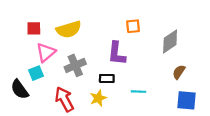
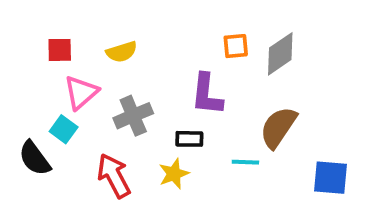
yellow semicircle: (69, 29) -> (122, 52), size x0.7
gray diamond: (170, 41) -> (280, 54), moved
brown semicircle: (179, 72) -> (278, 127), moved, size x1.6
cyan square: (36, 73) -> (64, 129), turned -32

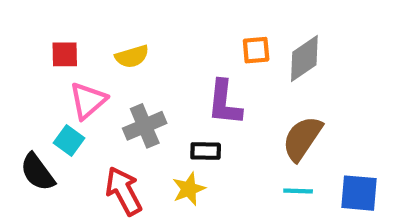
cyan line: (245, 162) -> (298, 191), moved

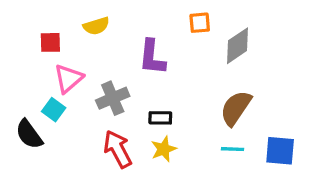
orange square: (256, 50) -> (200, 23), moved
yellow semicircle: (132, 56) -> (96, 26), moved
purple L-shape: (225, 103) -> (152, 57), moved
yellow star: (189, 189) -> (164, 149), moved
red arrow: (124, 191) -> (118, 149), moved

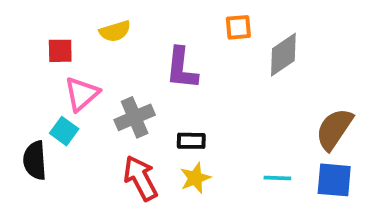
brown semicircle: (236, 108) -> (334, 129), moved
black semicircle: (29, 134) -> (35, 160), turned 32

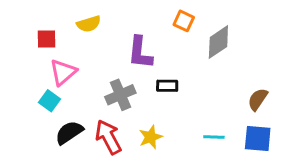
orange square: (238, 27) -> (184, 21), turned 30
gray cross: (135, 117) -> (120, 95), moved
brown semicircle: (334, 129) -> (258, 99), size x0.7
black rectangle: (191, 141) -> (167, 86), moved
black semicircle: (35, 160) -> (69, 133), moved, turned 60

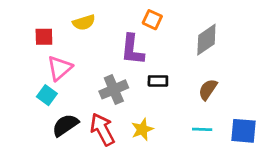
orange square: (184, 21) -> (152, 20), moved
brown semicircle: (258, 99) -> (208, 89), moved

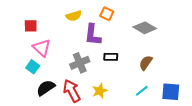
yellow semicircle: (84, 22) -> (74, 16), moved
gray diamond: (206, 40) -> (145, 28), turned 65
pink triangle: (60, 68) -> (42, 48), turned -36
cyan line: (202, 129) -> (142, 91), turned -40

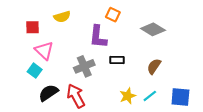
yellow semicircle: (74, 16) -> (62, 17), moved
yellow star: (100, 91) -> (128, 96), moved

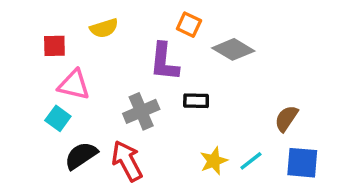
gray diamond: (153, 29) -> (233, 49), moved
pink triangle: (44, 51) -> (74, 85), turned -30
brown semicircle: (154, 66) -> (286, 118), moved

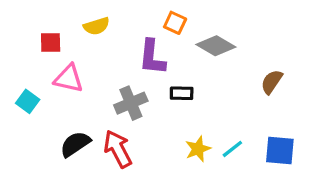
cyan square: (58, 118) -> (28, 101), moved
brown semicircle: (286, 118) -> (272, 82), moved

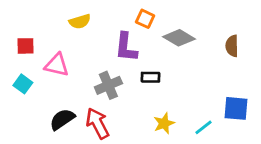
red square: (51, 42) -> (26, 46), moved
brown semicircle: (272, 82) -> (232, 46), moved, turned -35
cyan line: (232, 149) -> (203, 127), moved
blue square: (280, 151) -> (236, 108), moved

